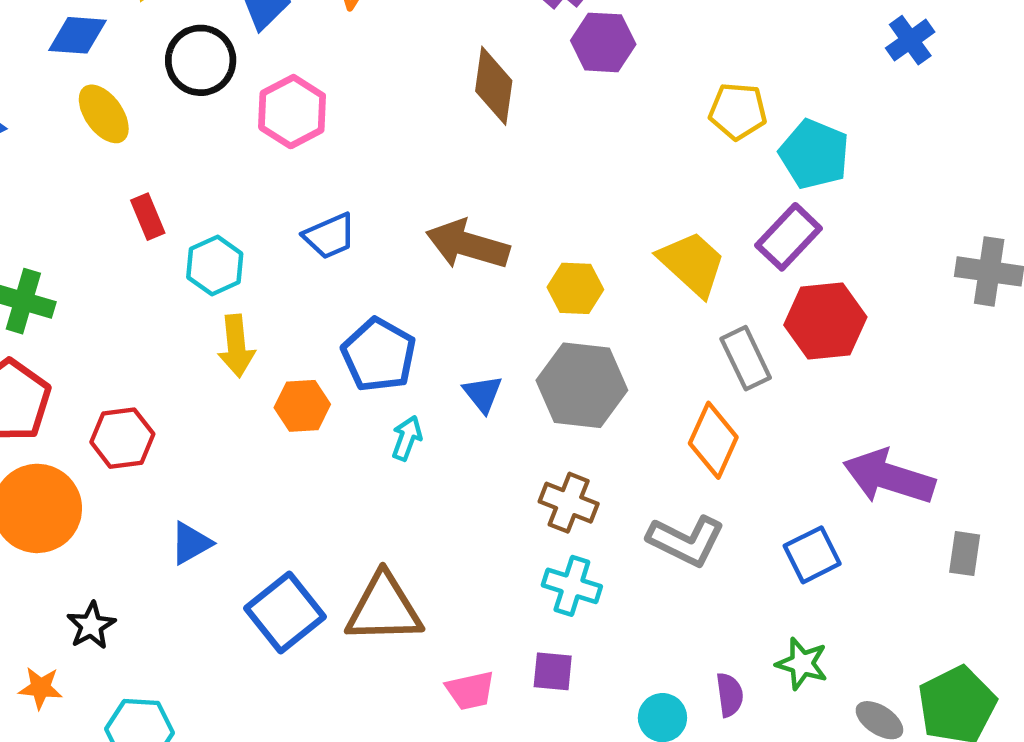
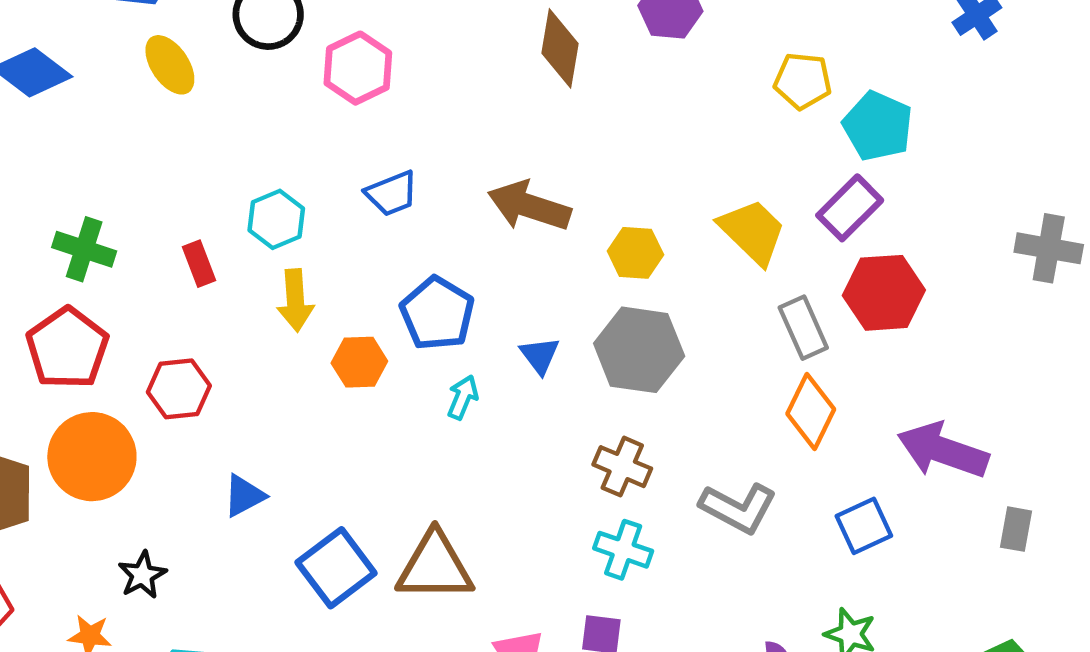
red rectangle: (148, 217) -> (199, 264), moved
orange diamond: (713, 440) -> (811, 412), moved

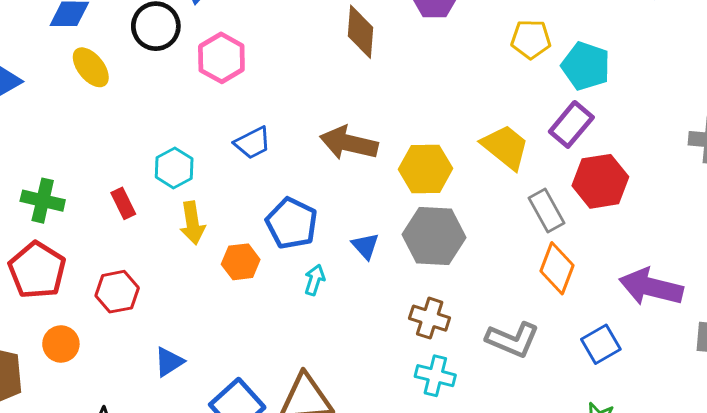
yellow hexagon: (635, 253) -> (425, 169), size x1.4
orange circle: (92, 457) -> (61, 344), size x0.6

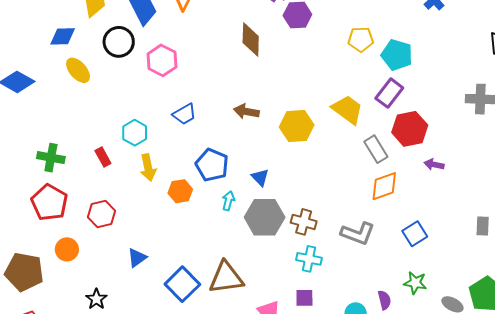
brown arrow: (349, 143) -> (246, 112), size x0.7
gray hexagon: (434, 236) -> (265, 217), moved
orange diamond: (557, 268) -> (384, 186), turned 52
purple arrow: (651, 287) -> (434, 165), moved, size x0.5

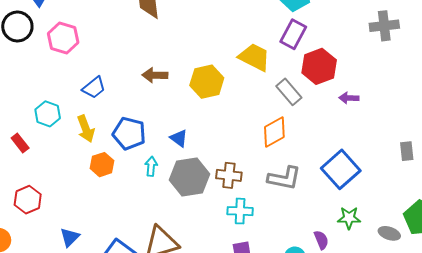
yellow arrow: (148, 168) -> (86, 129), moved
orange diamond: (384, 186) -> (274, 132), moved
blue square: (415, 234) -> (341, 169), size x1.5

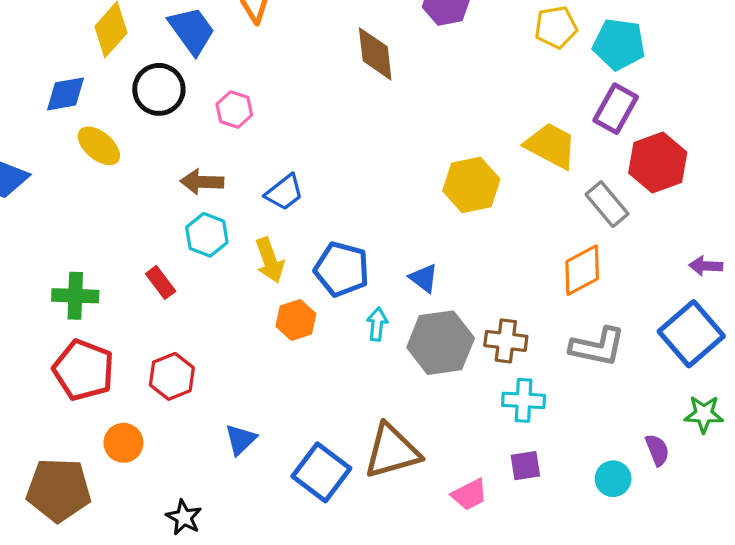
pink hexagon: (63, 38) -> (234, 110), size x0.7
brown arrow: (155, 75) -> (202, 182), moved
purple arrow: (349, 98) -> (706, 266), moved

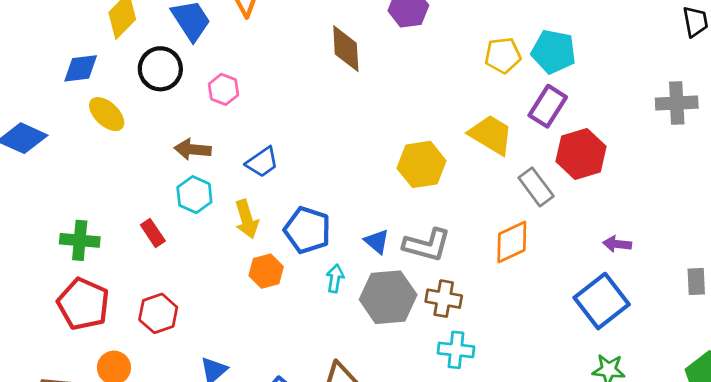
yellow pentagon: (556, 27) -> (503, 55), moved
gray L-shape: (597, 347) -> (427, 245), moved

